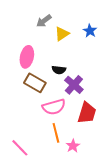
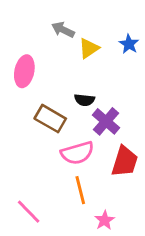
gray arrow: (44, 21) -> (63, 30), turned 63
pink ellipse: (27, 57) -> (24, 71), moved
pink star: (73, 146) -> (105, 220), moved

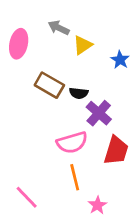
blue star: (129, 44) -> (120, 60), moved
pink ellipse: (24, 71) -> (19, 44), moved
brown rectangle: (50, 119) -> (49, 85), moved

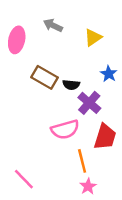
yellow triangle: (83, 45) -> (93, 37), moved
blue star: (120, 60) -> (109, 74), moved
orange line: (75, 177) -> (82, 161), moved

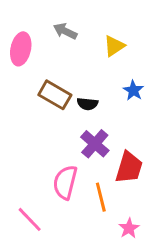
purple cross: (89, 103) -> (95, 144), moved
pink semicircle: (65, 129) -> (65, 182), moved, turned 120
pink star: (88, 186) -> (129, 228), moved

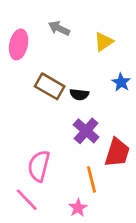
pink semicircle: (65, 182) -> (39, 166), moved
pink star: (129, 228) -> (78, 208), moved

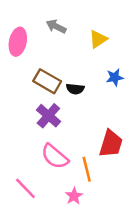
blue star: (121, 82) -> (115, 77), turned 30
purple cross: (86, 131) -> (48, 116), moved
pink semicircle: (39, 166) -> (55, 156), moved, turned -64

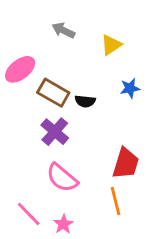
pink ellipse: (18, 42) -> (20, 69), moved, turned 40
orange line: (87, 169) -> (116, 201), moved
pink star: (74, 196) -> (63, 224), moved

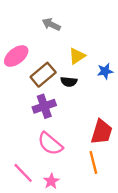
yellow triangle: (111, 45) -> (77, 56), moved
brown rectangle: (53, 93) -> (43, 75), turned -70
purple cross: (55, 132) -> (44, 106), turned 30

